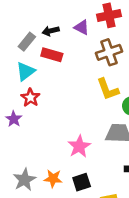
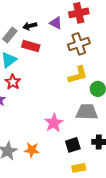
yellow L-shape: (108, 89) -> (78, 75), turned -85
black square: (82, 182) -> (73, 145), moved

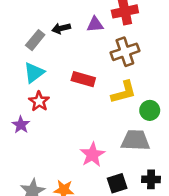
purple triangle: (56, 23) -> (95, 24), turned -32
red rectangle: (31, 46) -> (83, 79), moved

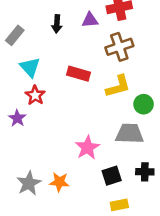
black arrow: (61, 28) -> (57, 24), turned -72
gray rectangle: (35, 40) -> (15, 35), moved
cyan triangle: (34, 73) -> (30, 67), turned -35

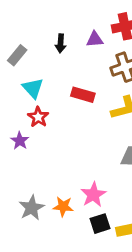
pink star: (87, 148) -> (93, 195), moved
black square: (112, 176) -> (100, 224), moved

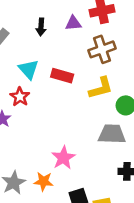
cyan triangle: (33, 88) -> (29, 69), moved
pink star: (93, 195) -> (63, 158), moved

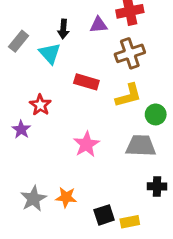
cyan triangle: (29, 69) -> (50, 53), moved
pink star: (63, 158) -> (86, 144), moved

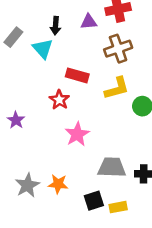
red star: (40, 105) -> (59, 100), moved
gray trapezoid: (141, 146) -> (112, 167), moved

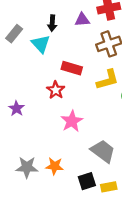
gray trapezoid: (112, 167) -> (103, 151), turned 35
gray star: (27, 185) -> (27, 167), turned 30

